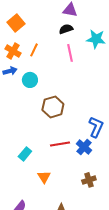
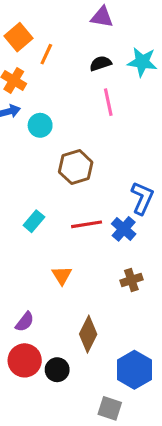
black semicircle: (66, 29) -> (100, 63), moved
orange line: (34, 50) -> (46, 54), moved
pink line: (70, 53) -> (108, 102), moved
cyan rectangle: (25, 154) -> (34, 221), moved

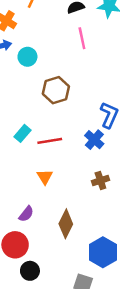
red line: (87, 224) -> (50, 141), moved
purple semicircle: (25, 322) -> (26, 214), moved
black circle: (57, 370) -> (30, 271), moved

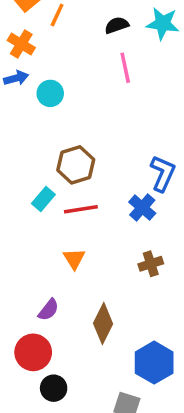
brown hexagon: (56, 90) -> (76, 165), moved

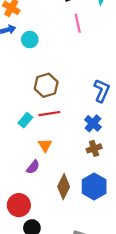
cyan rectangle: (43, 199) -> (25, 120), moved
blue cross: (142, 208) -> (93, 123), moved
purple semicircle: (49, 310) -> (33, 167), moved
blue hexagon: (154, 363) -> (94, 187), moved

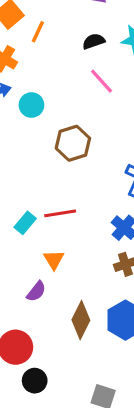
pink line: (78, 23) -> (102, 81), turned -30
brown hexagon: (46, 85) -> (73, 143), moved

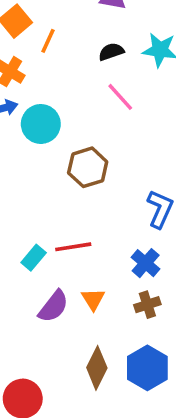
cyan circle: (31, 105) -> (41, 124), size x1.4
orange triangle: (54, 260) -> (93, 299), moved
purple semicircle: (36, 291) -> (53, 306), moved, size x1.4

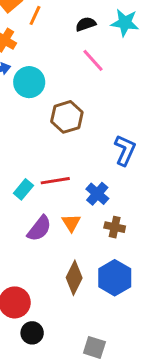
blue cross: (146, 263) -> (97, 194), moved
brown cross: (147, 305) -> (115, 227), turned 30

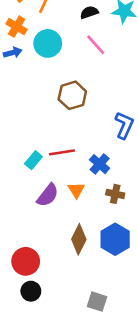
cyan circle: (29, 82) -> (48, 43), moved
black circle: (32, 333) -> (31, 291), moved

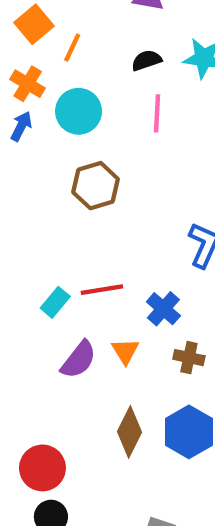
pink line: (96, 45) -> (157, 113), turned 45
blue arrow: (13, 53) -> (21, 126), turned -48
brown hexagon: (72, 95) -> (96, 186), moved

